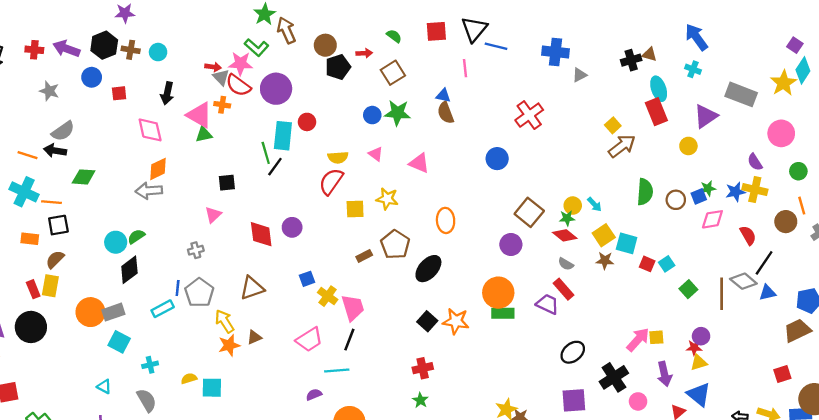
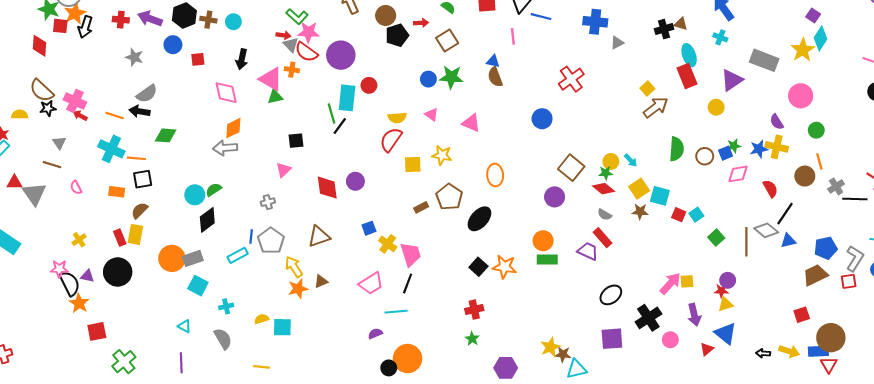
green L-shape: (257, 47) -> (297, 17), moved
orange circle: (498, 293) -> (543, 241), size x0.7

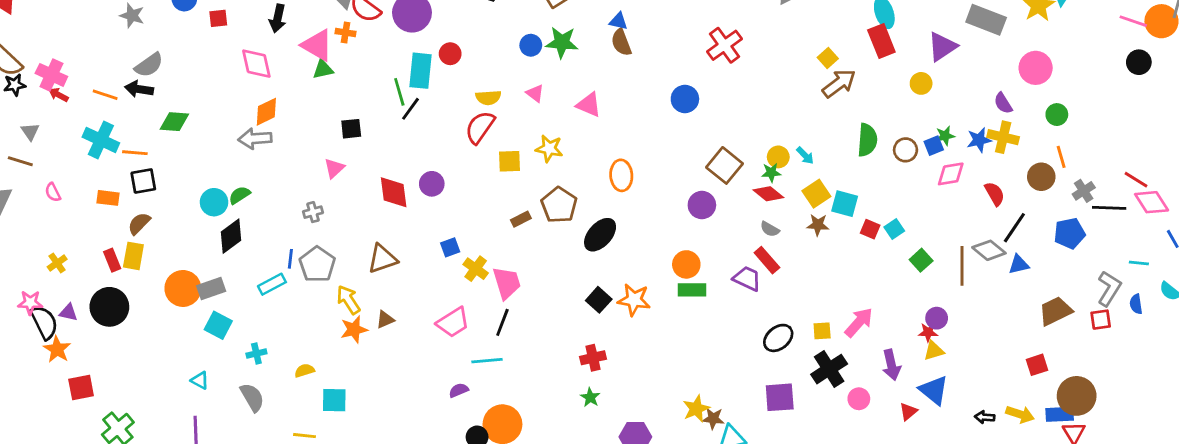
blue pentagon: (826, 248) -> (1070, 233), moved
yellow square: (687, 281) -> (822, 331), moved
cyan square: (282, 327) -> (334, 400), moved

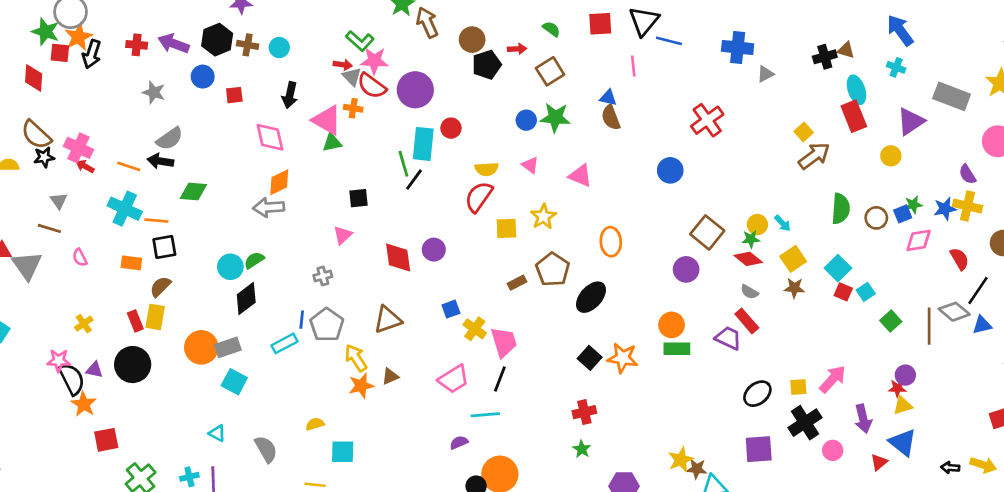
yellow star: (549, 148) -> (543, 217), turned 30
cyan square: (845, 204) -> (838, 268), moved, turned 30
cyan cross: (256, 354) -> (189, 477), moved

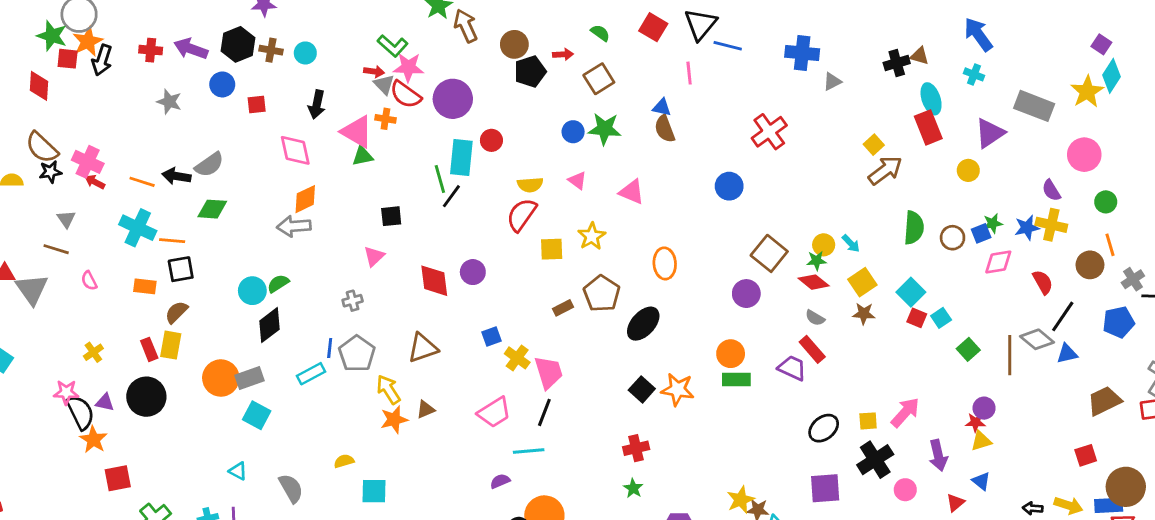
red square: (600, 24) -> (653, 27), turned 35
gray semicircle: (170, 139) -> (209, 165), moved
blue triangle: (903, 442) -> (981, 481), size x0.6

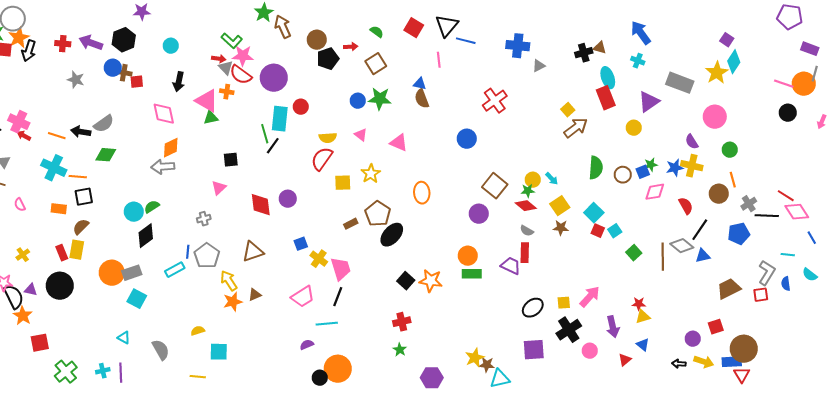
brown cross: (271, 50) -> (124, 73), moved
black ellipse: (643, 324) -> (392, 235), moved
red rectangle: (812, 349) -> (525, 253), turned 42
purple circle: (984, 408) -> (693, 339), moved

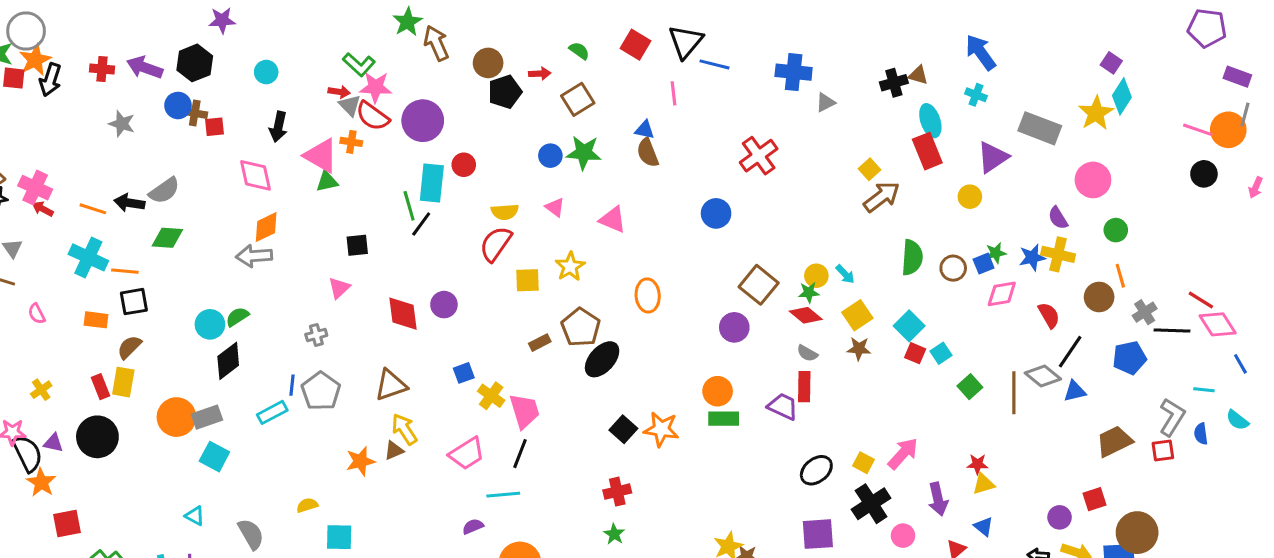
yellow arrow: (229, 281) -> (404, 429), moved
yellow square: (564, 303) -> (863, 463), turned 32

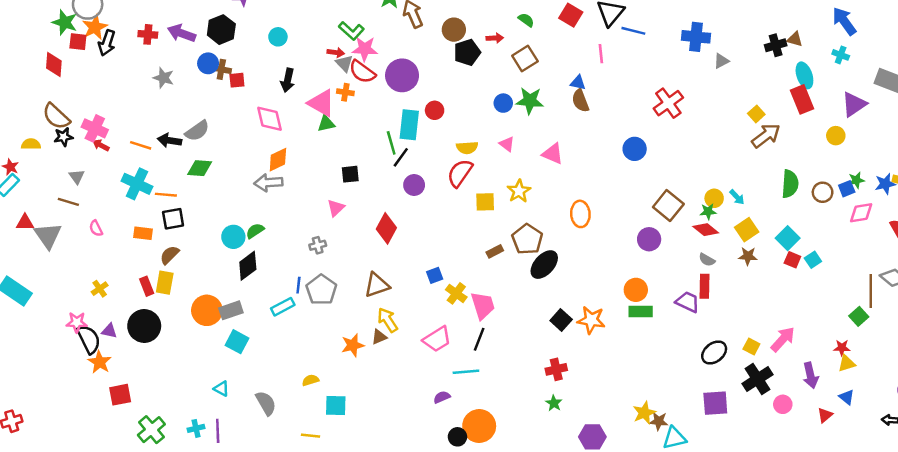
purple circle: (444, 305) -> (414, 185), moved
red diamond: (403, 314) -> (386, 228), turned 36
green square: (970, 387) -> (859, 316), moved

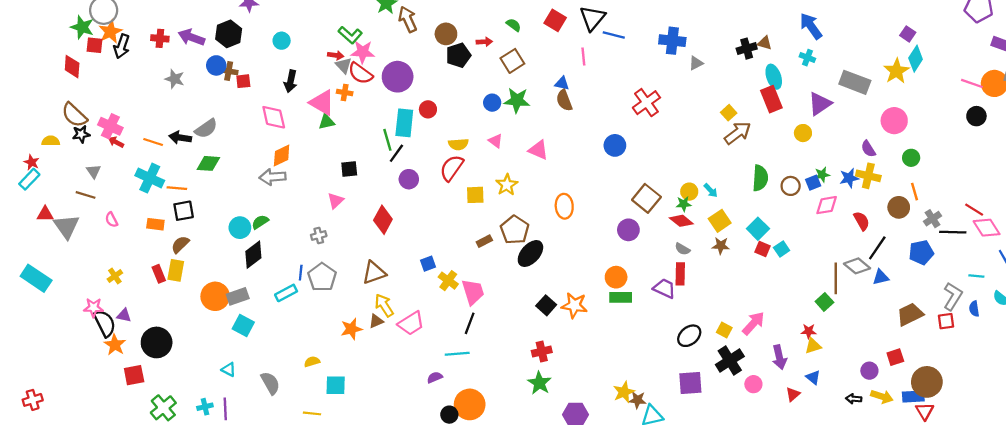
black circle: (144, 326) -> (157, 342), moved
pink trapezoid: (437, 339) -> (411, 323), moved
green star: (554, 403) -> (539, 383), size x1.5

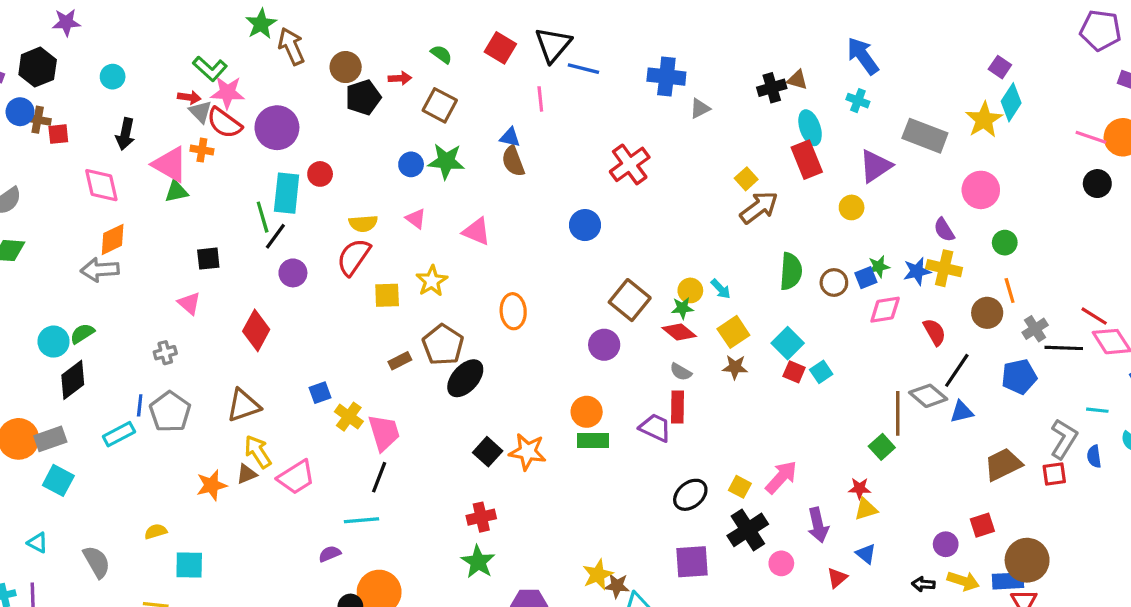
brown square: (512, 61) -> (440, 105), turned -30
pink triangle: (336, 201) -> (189, 303), turned -36

